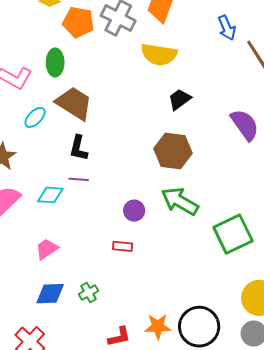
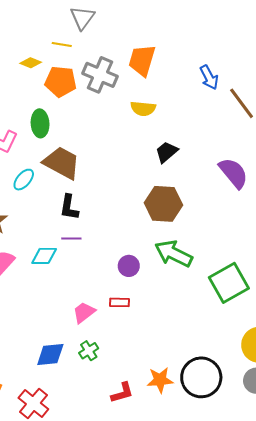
yellow semicircle: (159, 54) -> (143, 108), size x0.7
pink trapezoid: (47, 249) -> (84, 312), moved

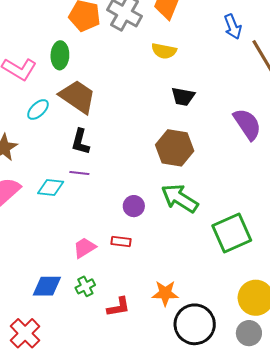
black trapezoid: (167, 152) -> (183, 97), turned -135
orange star: (160, 380) -> (165, 293), moved
red L-shape: (122, 393) -> (118, 307), moved

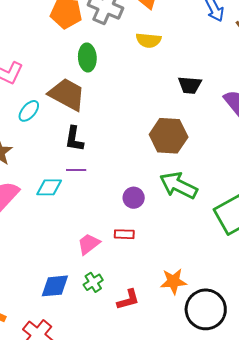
green ellipse: (60, 55) -> (87, 57), moved
black trapezoid: (183, 97) -> (190, 85), moved

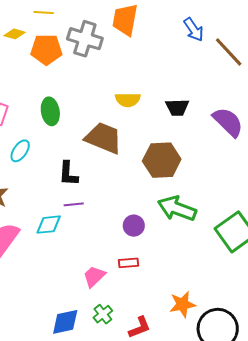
yellow semicircle: (149, 40) -> (128, 100), moved
green ellipse: (87, 57) -> (50, 111), moved
brown trapezoid: (67, 94) -> (104, 138), moved

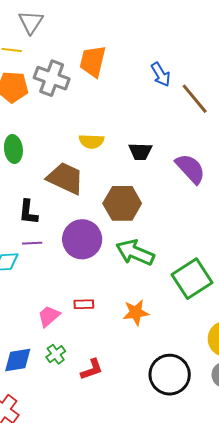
purple circle: (134, 226) -> (82, 239), moved, size x1.8
orange star: (183, 304) -> (136, 312), moved

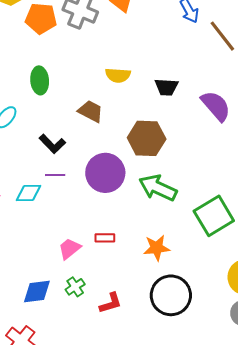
brown trapezoid: (65, 178) -> (91, 111), size x0.7
black L-shape: (28, 212) -> (52, 144), turned -52
black circle: (170, 375) -> (171, 295), moved

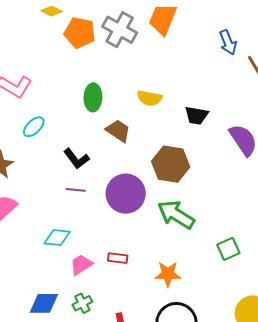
green ellipse: (40, 80) -> (93, 97), moved
cyan diamond: (29, 193) -> (57, 238), moved
green square: (214, 216) -> (228, 249), size x0.6

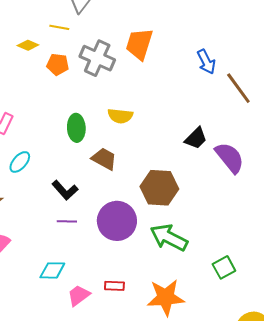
orange pentagon: (80, 33) -> (58, 64), size x0.7
yellow semicircle: (150, 98) -> (120, 116), moved
black trapezoid: (196, 115) -> (196, 138), moved, turned -50
orange star: (168, 274) -> (166, 297), size x1.4

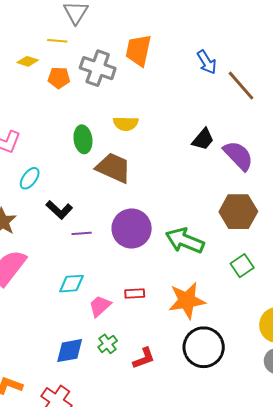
brown trapezoid: (104, 159) -> (113, 168), size x1.4
brown hexagon: (159, 188) -> (238, 212), moved
black L-shape: (65, 190) -> (59, 210), moved

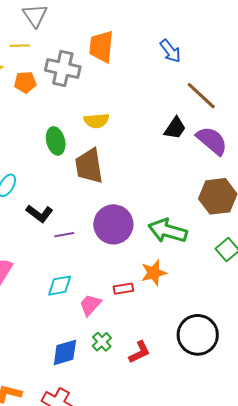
brown line: (241, 86) -> (201, 96), moved
brown trapezoid: (113, 168) -> (89, 166), turned -117
orange star: (187, 301) -> (154, 273), moved, size x0.7

